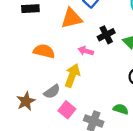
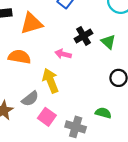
orange triangle: (72, 18) -> (31, 23), moved
yellow arrow: (72, 76) -> (51, 81), turned -40

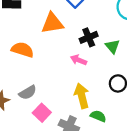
orange triangle: (31, 23) -> (52, 23), moved
pink arrow: (63, 54) -> (79, 60), moved
yellow arrow: (51, 81) -> (82, 96), moved

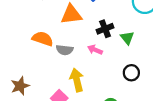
gray semicircle: (28, 93) -> (65, 50), moved, turned 35
yellow arrow: (82, 96) -> (77, 80), moved

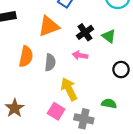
orange semicircle: (43, 39) -> (26, 57), turned 96
gray semicircle: (65, 50) -> (50, 62), turned -77

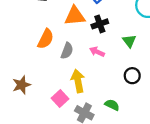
black cross: (85, 32) -> (100, 24), moved

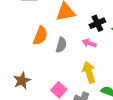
black cross: (100, 24) -> (97, 23), moved
yellow arrow: (78, 81) -> (89, 72), moved

